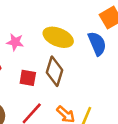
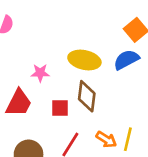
blue semicircle: (97, 44) -> (126, 60), turned -85

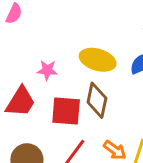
red square: (60, 108) -> (66, 111), size x1.5

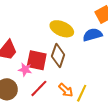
pink star: (47, 70) -> (25, 70), moved

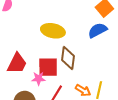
yellow ellipse: (62, 29) -> (53, 31), moved

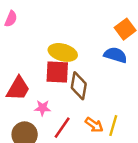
blue semicircle: (98, 30) -> (115, 55), turned 42
red square: (48, 67) -> (57, 72), moved

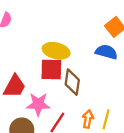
pink star: (43, 108) -> (38, 104), size x1.5
orange arrow: (94, 125) -> (88, 119), turned -114

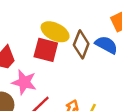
brown diamond: (72, 82) -> (81, 44), moved

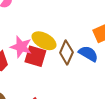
pink star: (24, 82) -> (21, 47), moved

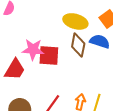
yellow ellipse: (44, 41) -> (75, 21), moved

